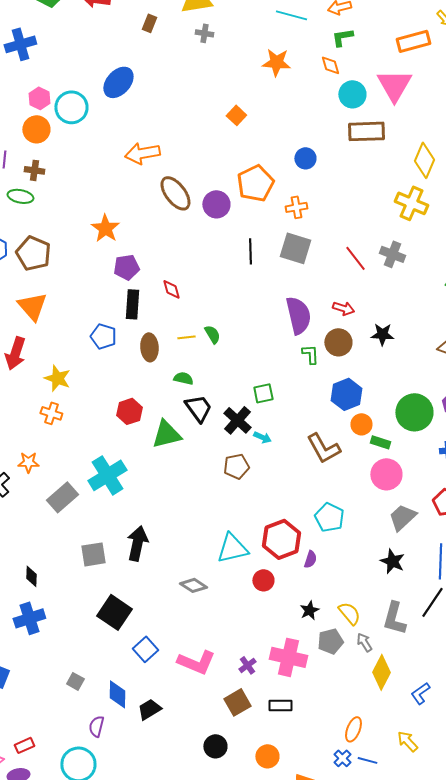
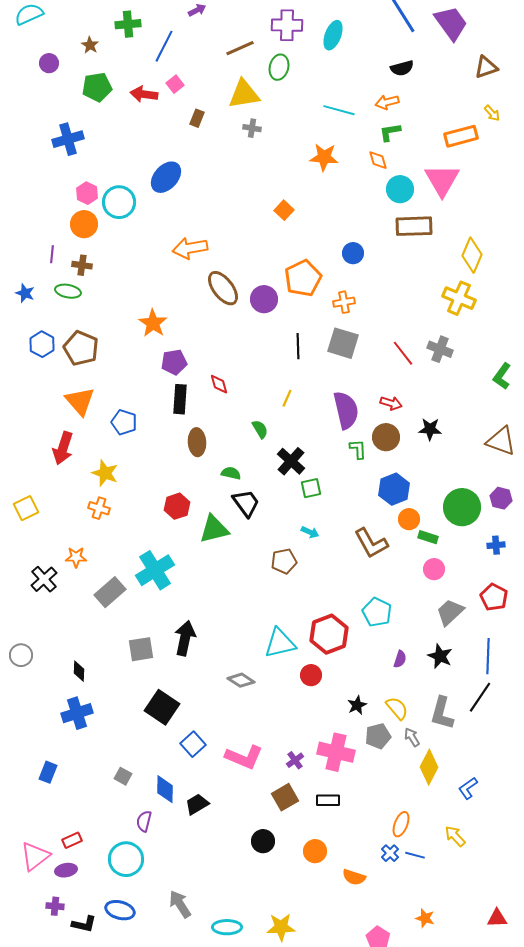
blue pentagon: (103, 336) -> (124, 422), moved
yellow line: (186, 337) -> (287, 398), moved, turned -60
black cross: (237, 420) -> (291, 461), moved
pink circle: (386, 474) -> (434, 569), size x0.7
purple semicircle: (310, 559) -> (400, 659), moved

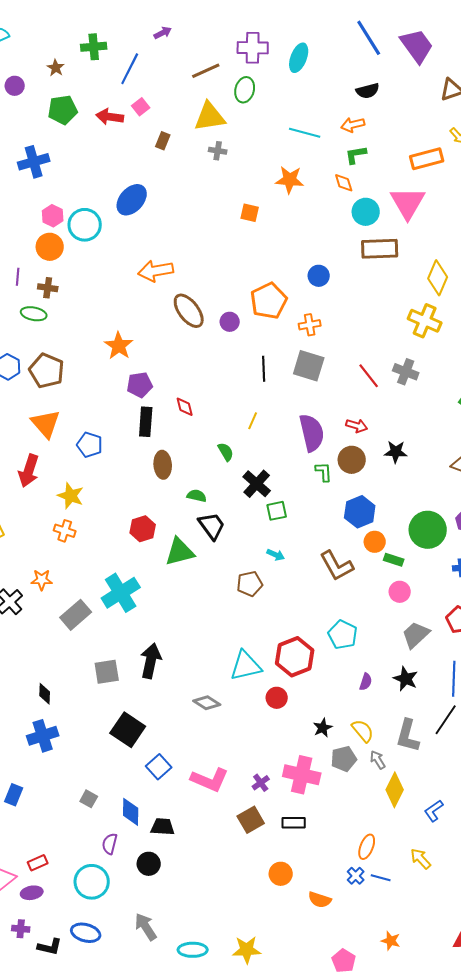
orange square: (284, 210) -> (250, 213), moved, turned -30
purple circle: (264, 299) -> (230, 322), size x0.7
black trapezoid: (197, 804) -> (163, 827), turned 35
black circle: (263, 841) -> (149, 864), moved

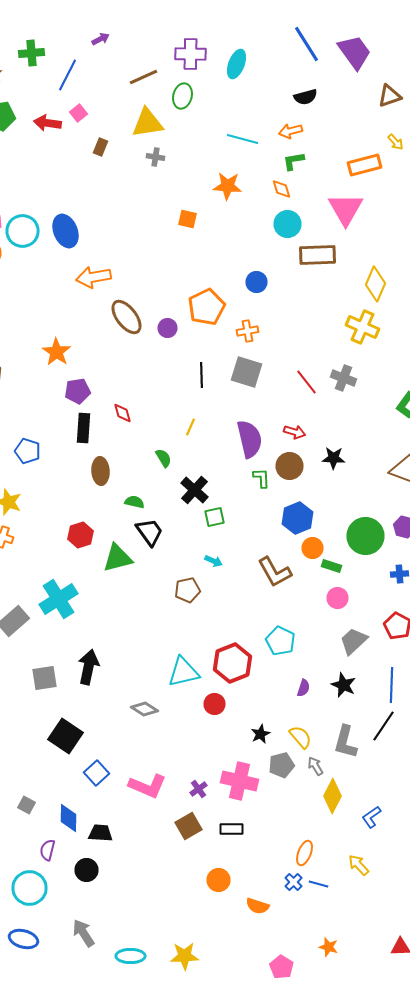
blue ellipse: (132, 200) -> (66, 231), moved, turned -64
cyan circle: (366, 212) -> (288, 224), moved

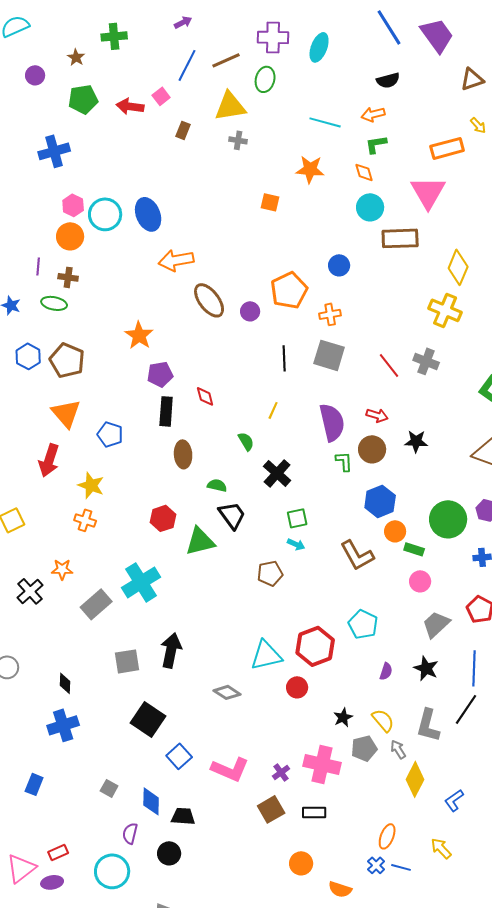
blue line: (68, 75) -> (187, 65), moved
green square: (214, 517) -> (297, 518), moved

